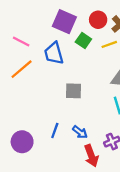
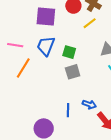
green square: (83, 41) -> (69, 52), moved
blue trapezoid: (54, 53) -> (46, 46), turned 55

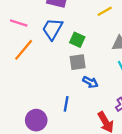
blue arrow: (89, 104) -> (90, 82), moved

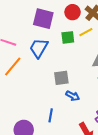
green square: (77, 40) -> (68, 37), moved, turned -32

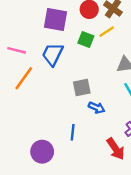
green square: (68, 37) -> (86, 39), turned 32

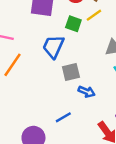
blue trapezoid: (53, 54) -> (53, 47), moved
blue line: (73, 132) -> (63, 117), turned 56

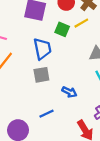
blue trapezoid: (53, 47) -> (42, 49), turned 140
gray square: (71, 72) -> (41, 75), moved

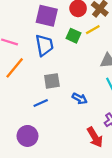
blue trapezoid: (42, 49) -> (44, 45), moved
blue line: (47, 114) -> (41, 103), moved

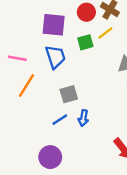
green square: (73, 36) -> (85, 42), turned -32
blue arrow: (80, 99) -> (83, 118), moved, turned 80

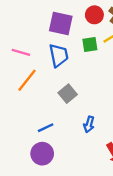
gray square: (69, 94) -> (68, 94), turned -30
blue arrow: (83, 118) -> (89, 124), moved
blue line: (60, 120) -> (46, 128), moved

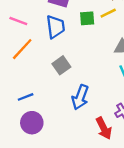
blue arrow: (89, 124) -> (80, 97), size x1.5
blue line: (46, 128) -> (26, 97), moved

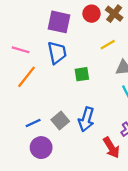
yellow line: (108, 13) -> (108, 45), moved
green square: (87, 18) -> (82, 74), moved
gray square: (61, 65) -> (60, 121), moved

